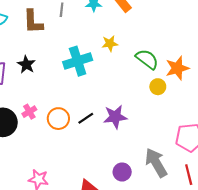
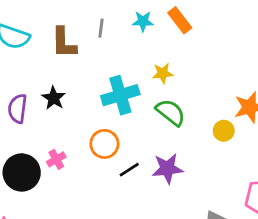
green semicircle: (147, 59) -> (171, 112), moved
orange circle: (58, 119) -> (104, 144), moved

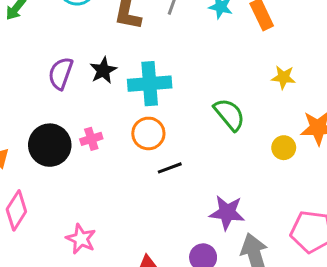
yellow star: (163, 73) -> (283, 77), moved
cyan cross: (120, 95) -> (150, 84), moved
purple star: (167, 169) -> (227, 213), moved

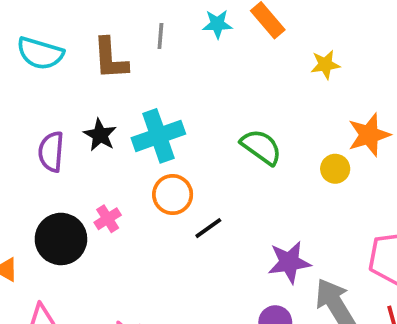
yellow star: (283, 77) -> (325, 65), moved

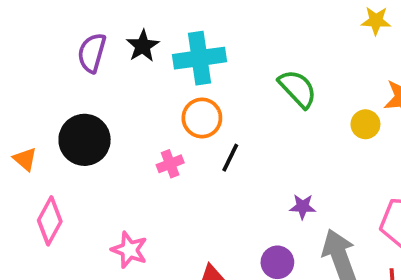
pink cross: (108, 219) -> (170, 164), moved
black line: (208, 228) -> (230, 158), turned -40
purple star: (289, 262) -> (303, 207), size x0.6

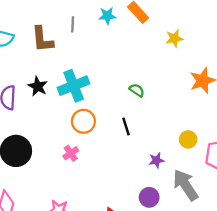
green semicircle: (298, 89) -> (137, 90), size x0.6
yellow circle: (365, 124) -> (188, 139), moved
black line: (230, 158) -> (126, 127), moved, turned -30

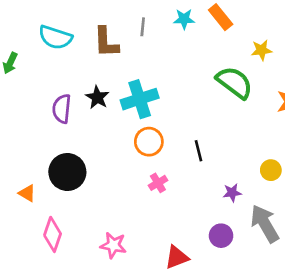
green semicircle: (137, 90) -> (234, 82), moved, size x2.0
pink cross: (71, 153) -> (158, 183), moved

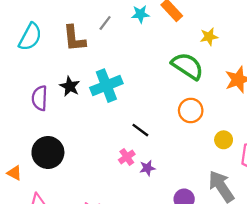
gray line: (143, 27) -> (105, 23), turned 35
cyan semicircle: (55, 37) -> (30, 37), turned -76
orange circle: (149, 142) -> (191, 111), moved
black line: (199, 151) -> (140, 130), moved, turned -36
purple star: (232, 193) -> (147, 168), moved

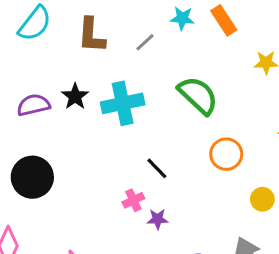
gray line: (105, 23) -> (145, 42), moved
green semicircle: (187, 66) -> (198, 95), moved
purple semicircle: (40, 98) -> (33, 105), turned 65

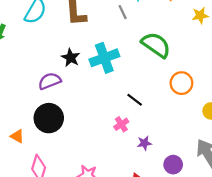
gray line: (145, 42) -> (123, 12), moved, turned -64
purple semicircle: (33, 105) -> (50, 81), moved
purple star: (158, 219) -> (144, 143), moved

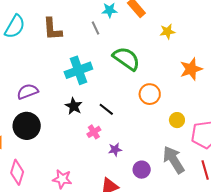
black star: (71, 58) -> (74, 106), moved

